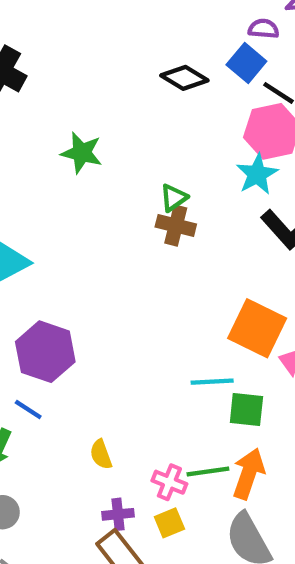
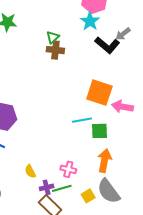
yellow semicircle: (101, 454) -> (30, 171), moved
green line: (208, 472) -> (62, 188), moved
yellow square: (169, 523) -> (88, 196), moved

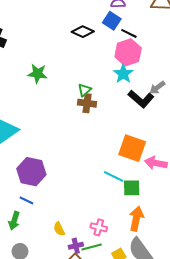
cyan line: (82, 120) -> (114, 176), turned 36

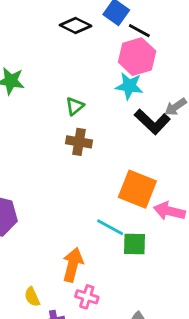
cyan star: (123, 74) -> (129, 86), turned -30
brown cross: (87, 103) -> (79, 142), moved
orange arrow: (136, 219) -> (73, 265), moved

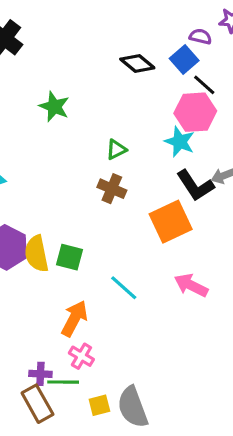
orange square: (137, 189) -> (171, 222), moved, turned 30
green square: (135, 244) -> (69, 257), moved
yellow semicircle: (32, 297) -> (37, 254), moved, size x1.6

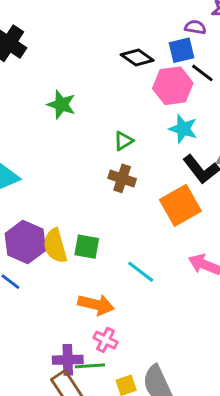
blue square: (184, 59) -> (181, 50), turned 32
pink hexagon: (195, 112) -> (173, 86), moved
orange arrow: (74, 318) -> (96, 305), turned 80
purple cross: (40, 374) -> (68, 360), size x1.4

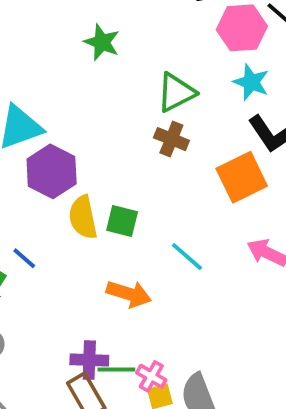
green triangle: (123, 141) -> (176, 92), size x1.6
purple hexagon: (25, 242) -> (52, 171), moved
pink cross: (105, 340) -> (151, 376), moved

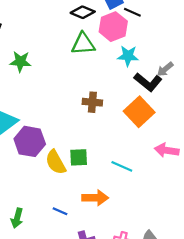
green star: (102, 42) -> (20, 62), moved
green triangle: (176, 92) -> (83, 44), moved, turned 40
blue line: (24, 258) -> (60, 211), moved

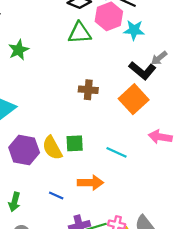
cyan star: (128, 56) -> (134, 30), moved
green star: (20, 62) -> (19, 50), turned -30
purple hexagon: (30, 141) -> (24, 150), moved

